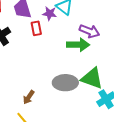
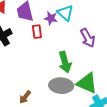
purple arrow: (90, 31) -> (88, 38), turned 36
green arrow: (78, 45) -> (65, 62), moved, turned 70

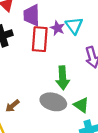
red rectangle: (37, 32) -> (40, 39), size x1.6
green triangle: (87, 83) -> (81, 105), size x0.7

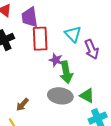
cyan triangle: (74, 26) -> (73, 34), moved
purple star: (57, 28) -> (56, 60), moved

